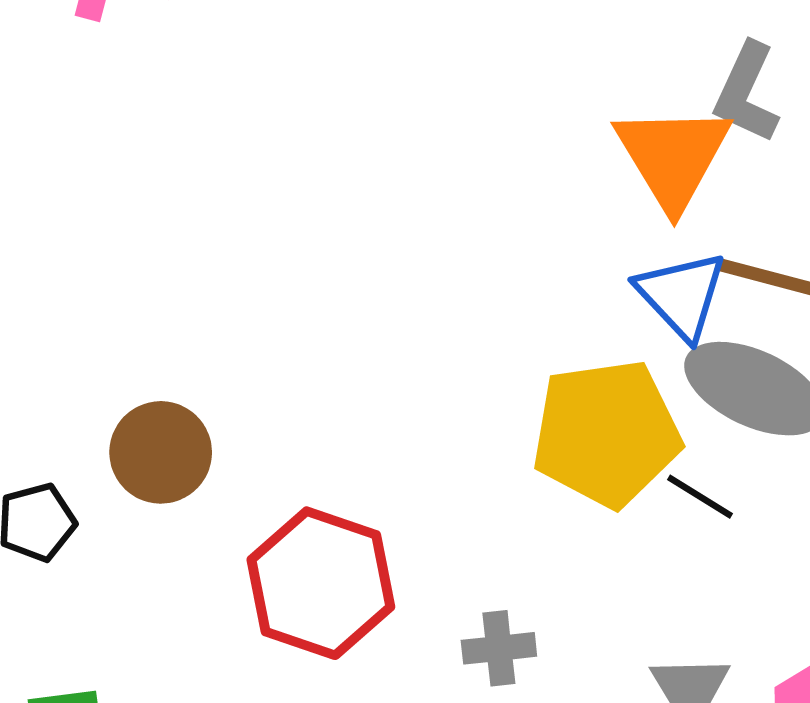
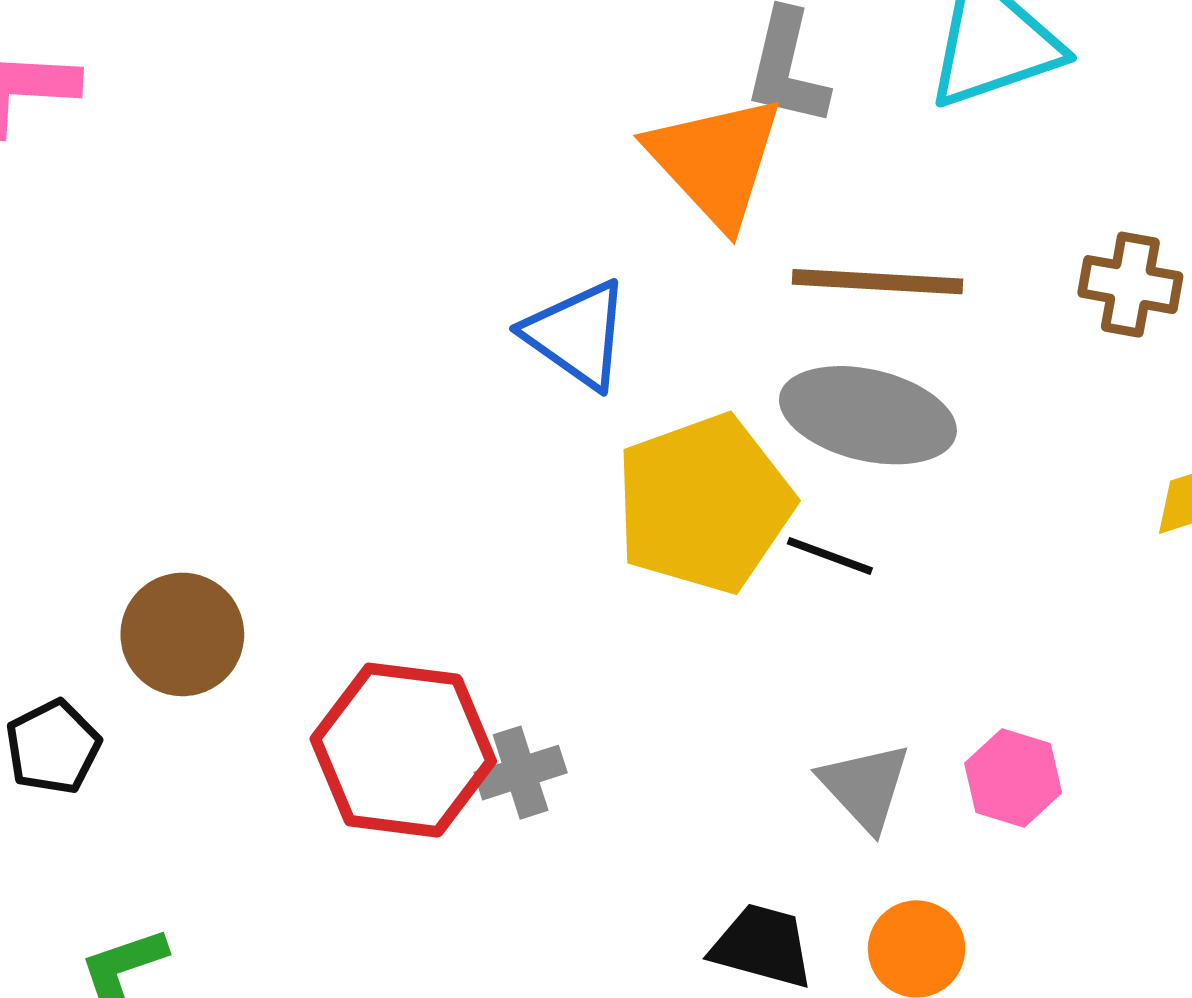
blue triangle: (681, 295) -> (577, 334), moved
gray cross: (499, 648) -> (521, 773), moved

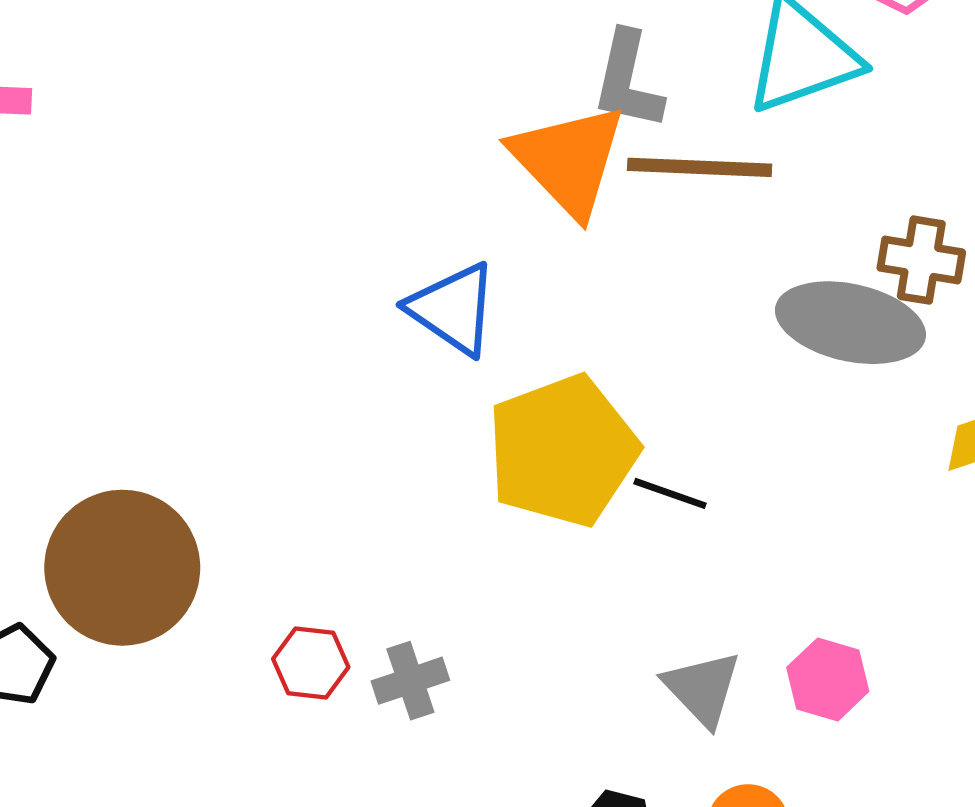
brown line: (877, 282) -> (700, 167), moved
gray ellipse: (868, 415) -> (850, 323), moved
brown circle: (182, 634) -> (122, 568), size x1.5
red hexagon: (403, 750) -> (311, 663), size x0.5

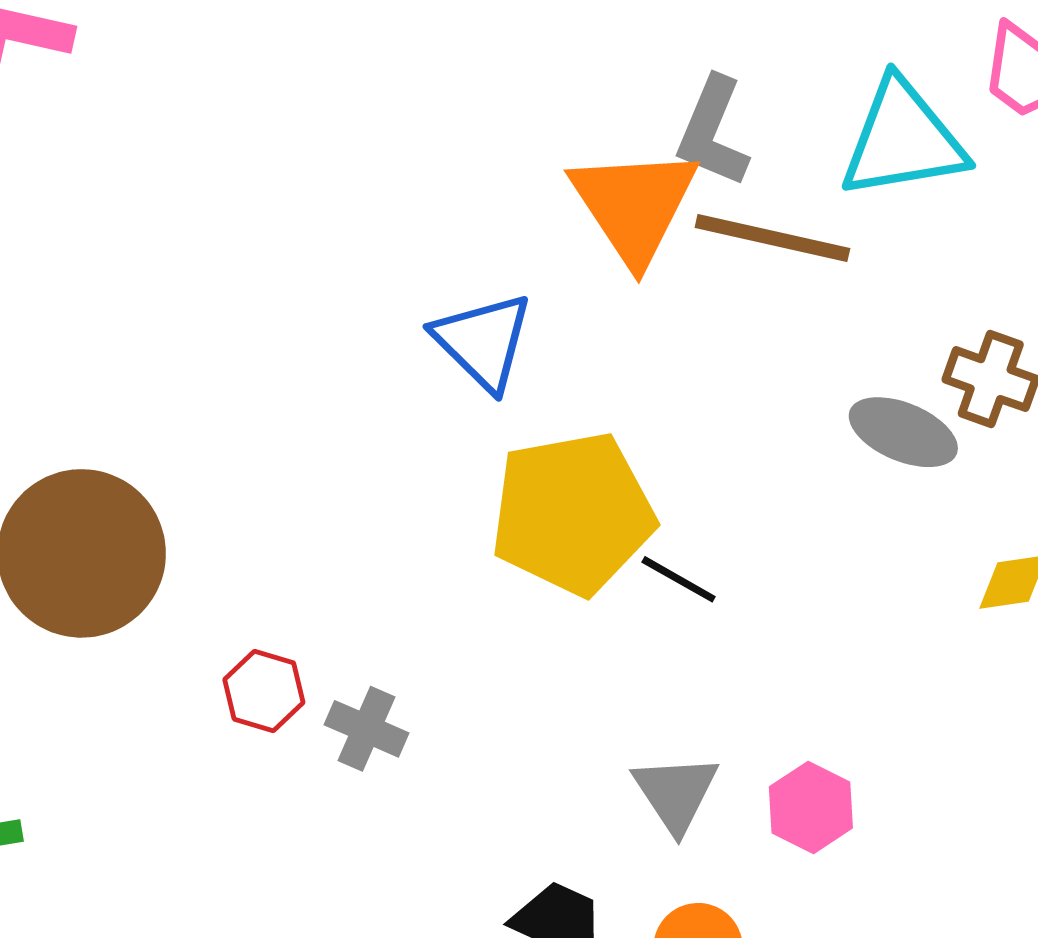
gray ellipse: (850, 323) -> (903, 432), size x0.7
gray cross: (410, 681) -> (367, 729), turned 32

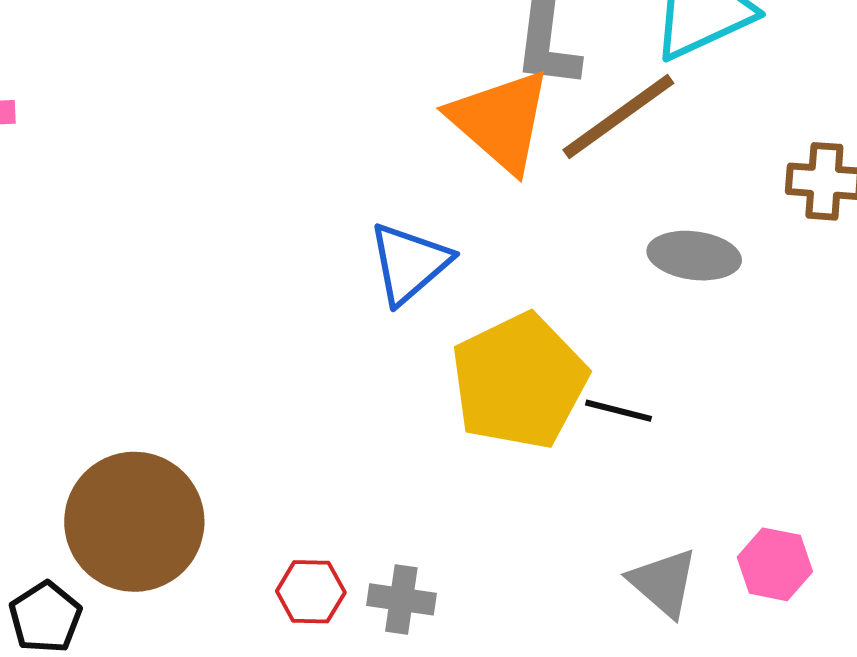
brown line: (772, 238) -> (618, 116), turned -33
blue triangle: (483, 341) -> (409, 263), turned 50
gray ellipse: (903, 432) -> (694, 256), moved

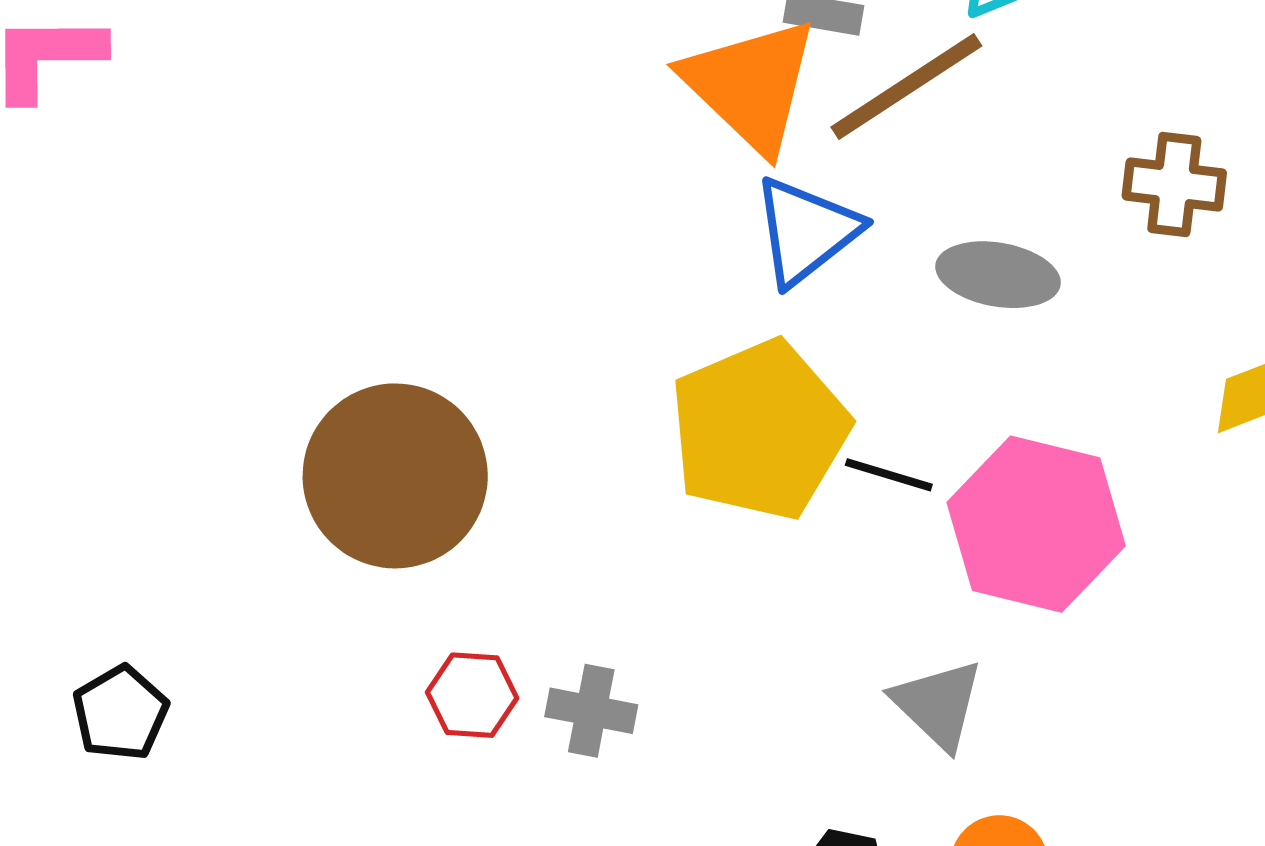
blue triangle: (409, 263) -> (806, 231), moved
brown circle: (134, 522) -> (395, 476), moved
pink hexagon: (775, 564) -> (1036, 524), moved, size x1.8

